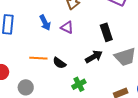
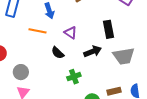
purple triangle: (67, 27) -> (71, 33), moved
orange line: (38, 58) -> (37, 31), moved

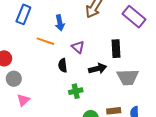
black semicircle: (58, 53) -> (63, 65), turned 32
gray circle: (21, 72) -> (14, 79), moved

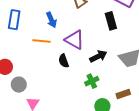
purple triangle: (78, 47) -> (75, 40), size x1.5
black rectangle: (116, 49) -> (111, 21), moved
green cross: (76, 91) -> (92, 81), moved

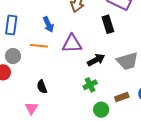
purple triangle: (75, 40) -> (72, 44), turned -30
black semicircle: (64, 61) -> (42, 87), moved
gray circle: (19, 85) -> (13, 56), moved

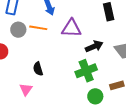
gray circle: (13, 56) -> (18, 30), moved
green cross: (90, 85) -> (86, 71), size x1.5

